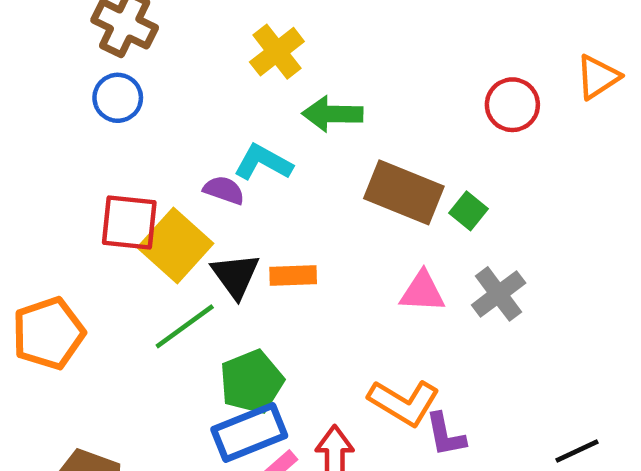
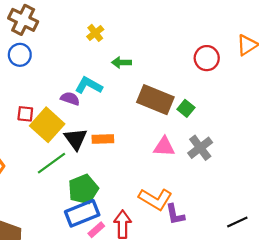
yellow cross: (277, 52) -> (95, 33), size x0.7
green arrow: (332, 114) -> (121, 62), size x0.7
red square: (129, 222) -> (25, 114), size x0.6

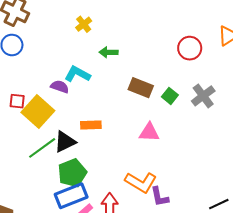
brown rectangle: (155, 100) -> (141, 88), size x0.7
black triangle: (76, 139) -> (65, 142), moved, turned 40
gray cross: (200, 148) -> (203, 96), moved

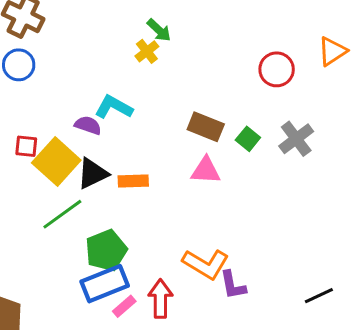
yellow cross: (84, 24) -> (147, 51), moved
green arrow: (109, 52) -> (159, 30), moved, turned -138
pink triangle: (149, 132) -> (206, 170), moved
black triangle: (65, 142) -> (93, 173), moved

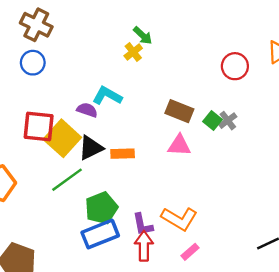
gray cross: (296, 139) -> (228, 121), moved, size x0.7
red square: (26, 146) -> (39, 126), size x1.8
purple L-shape: (233, 285) -> (143, 225), moved
pink rectangle: (124, 306) -> (190, 252), moved

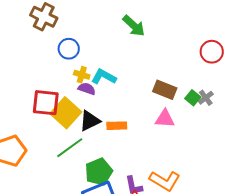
green arrow: (143, 35) -> (134, 26), size x1.4
yellow cross: (133, 52) -> (82, 75), moved, turned -35
blue circle: (33, 63) -> (69, 49), moved

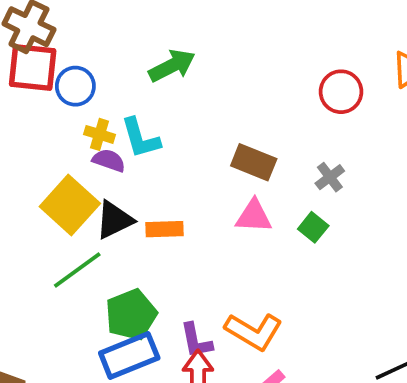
green arrow: (134, 26) -> (172, 66), moved, turned -70
cyan L-shape: (104, 77) -> (140, 138), turned -135
green square: (193, 98) -> (313, 227), moved
red square: (46, 103) -> (33, 68), moved

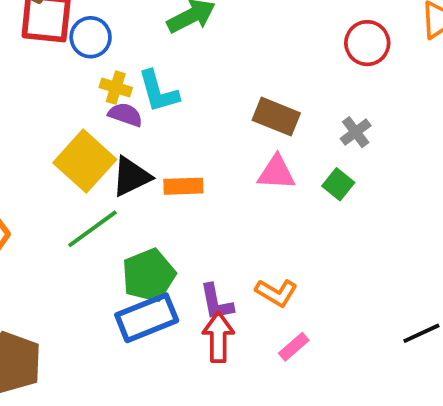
orange L-shape: (254, 331) -> (276, 293), size x0.7

